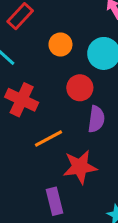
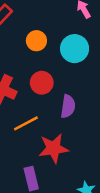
red circle: (80, 88) -> (42, 83), moved

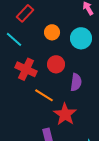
orange line: (26, 123) -> (44, 95), turned 60
red star: (54, 148) -> (65, 114), turned -30

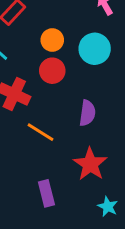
red circle: (56, 64) -> (52, 71), moved
red star: (65, 114) -> (90, 164), moved

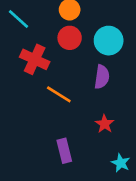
cyan circle: (95, 49) -> (109, 41), moved
red star: (90, 164) -> (105, 124), size x0.6

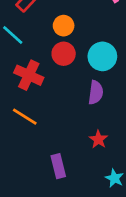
orange line: (59, 94) -> (25, 117), moved

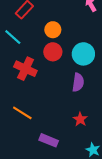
orange line: (25, 117) -> (22, 113), moved
purple rectangle: (58, 166) -> (49, 140), turned -54

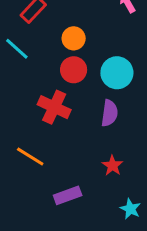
red cross: (25, 69) -> (54, 107), moved
purple rectangle: (49, 140) -> (68, 195), turned -42

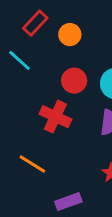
orange circle: (74, 38) -> (70, 35), moved

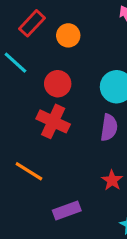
red circle: (74, 81) -> (58, 84), moved

